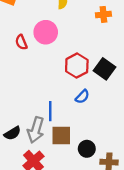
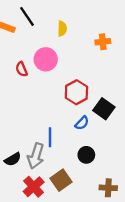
black square: (105, 69) -> (104, 109), moved
brown square: (61, 135) -> (61, 180), moved, turned -35
black circle: (87, 149) -> (86, 155), moved

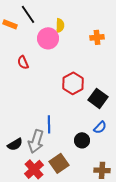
pink circle: (46, 59) -> (48, 38), moved
blue semicircle: (82, 123) -> (100, 127), moved

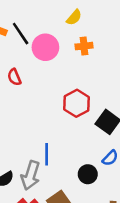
black line: (28, 14) -> (21, 34), moved
yellow semicircle: (60, 25) -> (74, 17), moved, turned 40
orange cross: (97, 37) -> (84, 46), moved

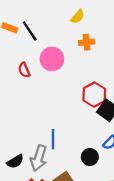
pink circle: (45, 47) -> (52, 59), moved
red hexagon: (77, 103) -> (94, 95), moved

